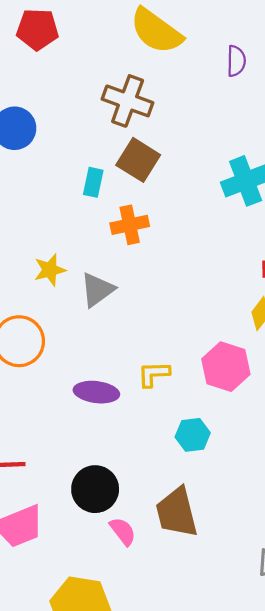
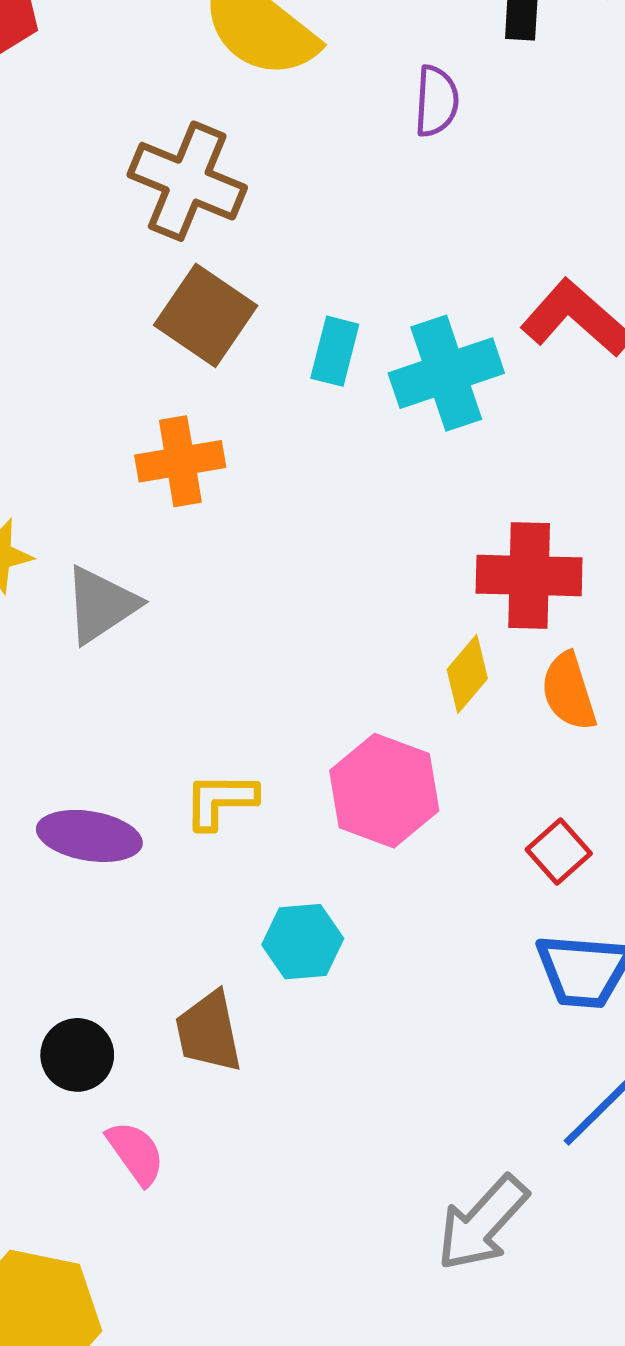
cyan rectangle: (93, 182) -> (335, 351), moved
black circle: (95, 489) -> (77, 1055), size x0.7
brown trapezoid: (177, 512) -> (209, 1032), moved, size x0.7

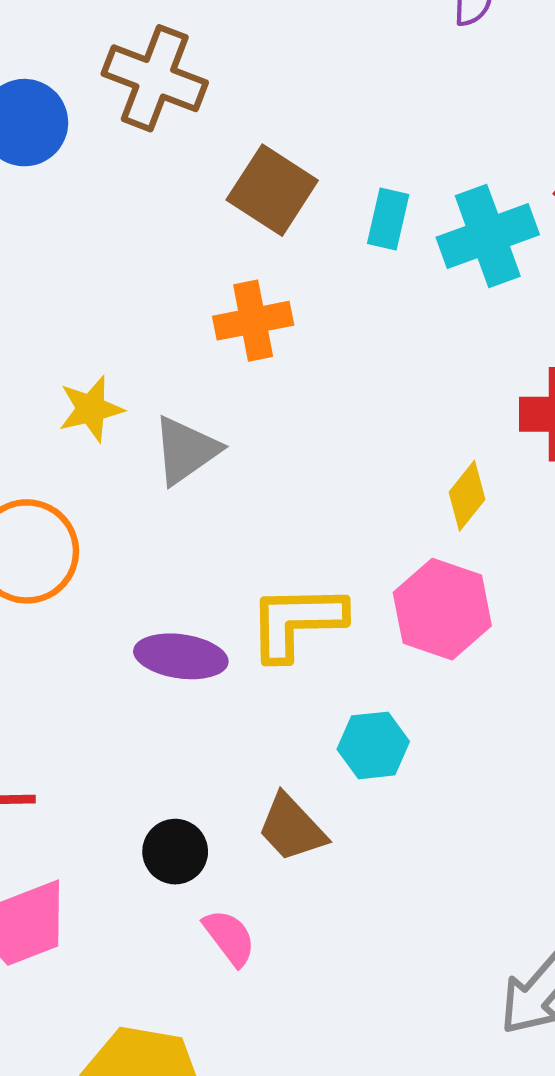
brown cross: (187, 181) -> (155, 78), moved
yellow diamond: (467, 674) -> (467, 496), moved
yellow L-shape: (220, 801) -> (297, 622), size x1.5
brown trapezoid: (209, 1032) -> (292, 828), turned -30

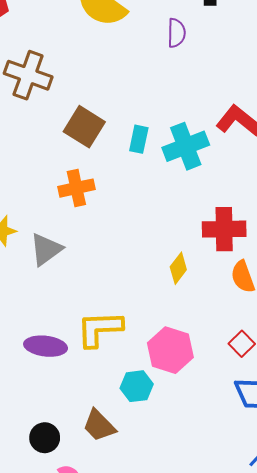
pink hexagon: (442, 609) -> (170, 350), moved

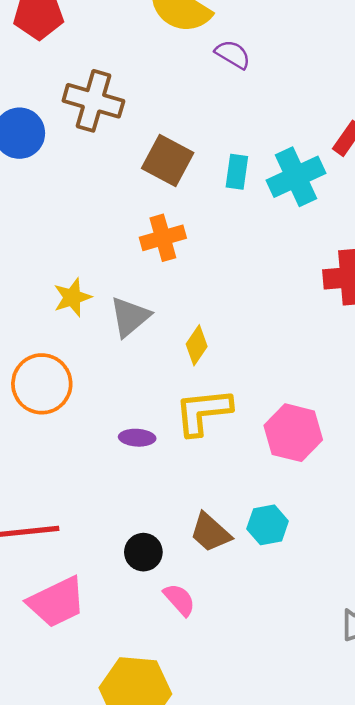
purple semicircle: (176, 33) -> (233, 54), moved, turned -56
yellow diamond: (178, 268) -> (197, 345), moved
purple ellipse: (46, 346) -> (137, 438), size x0.7
cyan hexagon: (137, 386) -> (268, 525), moved

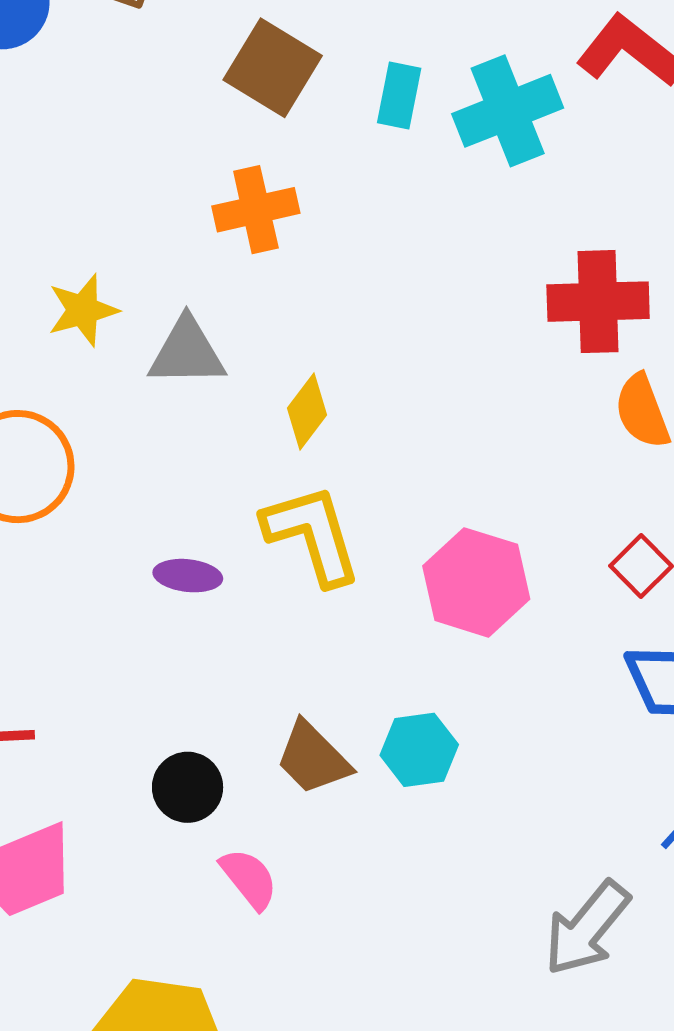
gray triangle: (130, 317) -> (187, 352), turned 36
yellow L-shape: (203, 412) -> (312, 535), turned 76

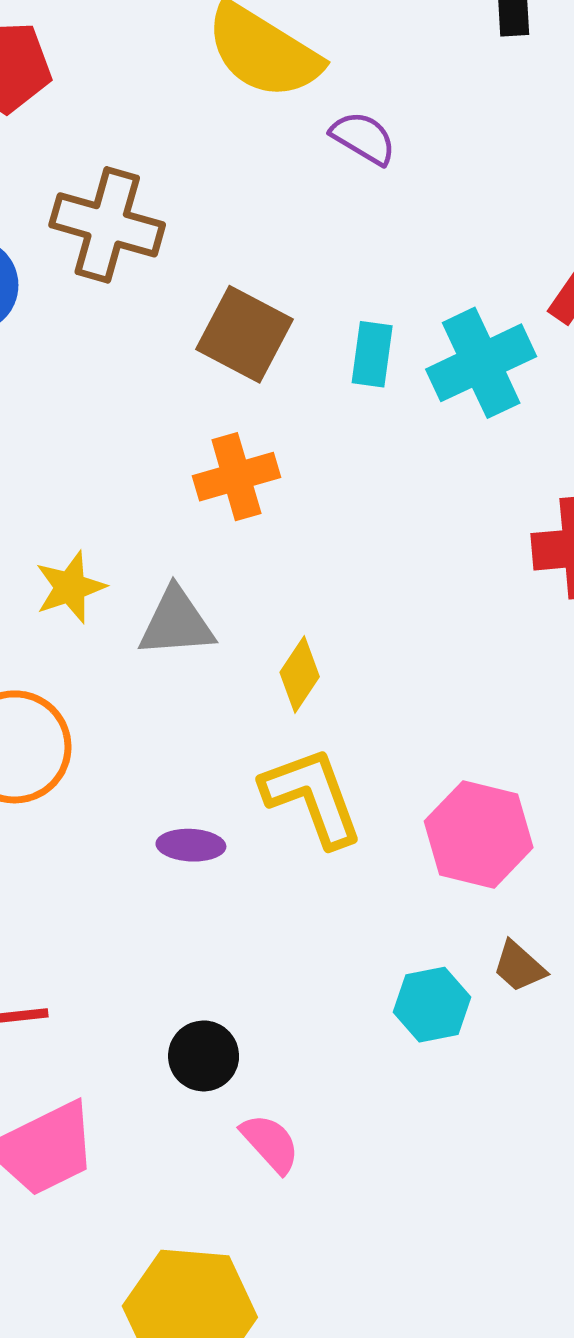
brown trapezoid: (313, 758) -> (519, 967), moved, size x0.7

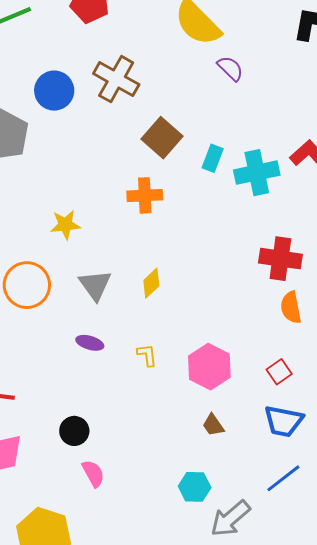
gray triangle: (176, 623) -> (95, 285), moved, turned 45
yellow L-shape: (312, 797) -> (147, 355), moved, size x0.5
cyan hexagon: (432, 1005) -> (195, 487), moved

